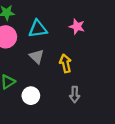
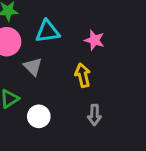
pink star: (77, 27) -> (94, 40), moved
gray triangle: (37, 56) -> (33, 67), moved

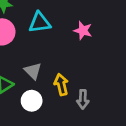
gray triangle: (33, 67) -> (33, 71), moved
yellow arrow: (83, 75) -> (61, 85), moved

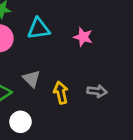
gray arrow: (83, 99) -> (97, 91), moved, turned -84
white circle: (32, 101) -> (20, 122), moved

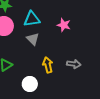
gray triangle: (32, 79) -> (33, 39), moved
white circle: (20, 122) -> (30, 84), moved

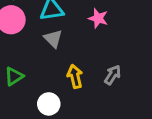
gray arrow: (74, 64) -> (113, 75), turned -64

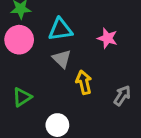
yellow arrow: (75, 76) -> (84, 82), moved

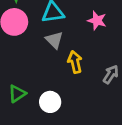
green triangle: (22, 97) -> (17, 94), moved

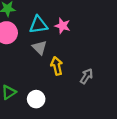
pink star: (97, 21) -> (62, 26), moved

